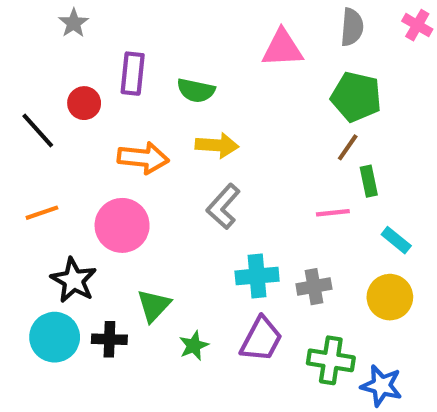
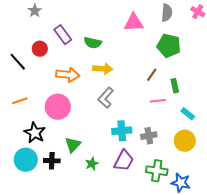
purple rectangle: (133, 74) -> (63, 35), turned -42
brown line: (348, 147) -> (152, 75), moved

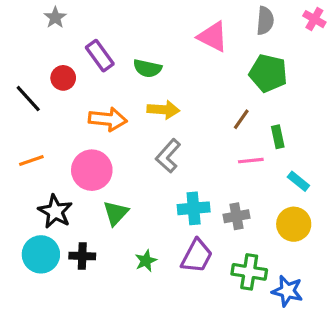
pink triangle: (134, 23) -> (213, 37), turned 30
green triangle: (73, 145) -> (116, 213), moved

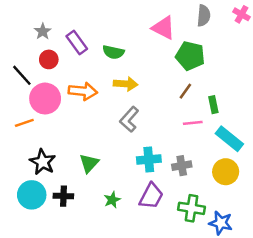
gray star: (55, 17) -> (43, 31), moved
green pentagon: (268, 73) -> (190, 56), moved
pink circle: (92, 170) -> (45, 99), moved
cyan rectangle: (298, 181) -> (229, 139), size x1.6

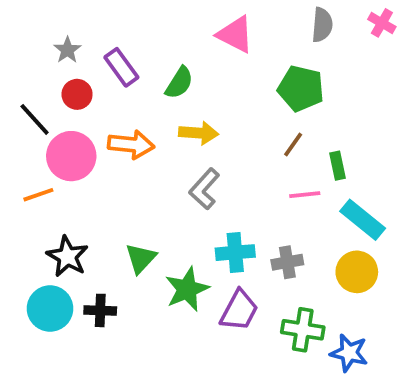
pink triangle: (163, 28) -> (235, 35), moved
green semicircle: (113, 52) -> (179, 83), turned -70
green star: (112, 200) -> (187, 289), moved, size x1.6

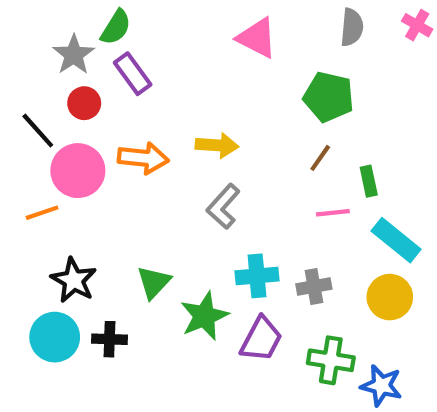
gray star: (67, 50) -> (74, 55), size x1.4
green semicircle: (179, 83) -> (116, 27), moved

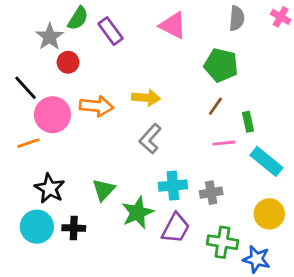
purple rectangle: (133, 74) -> (111, 31), moved
red circle: (84, 103) -> (68, 62), moved
yellow circle: (390, 297) -> (269, 214), moved

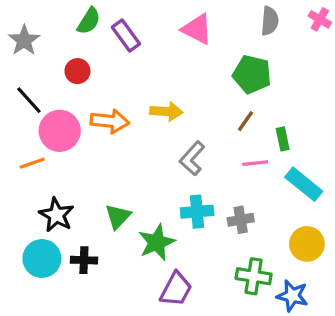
gray star: (50, 37) -> (24, 40), moved
gray L-shape: (150, 139) -> (192, 158), moved
purple trapezoid: (176, 228) -> (176, 289), moved

